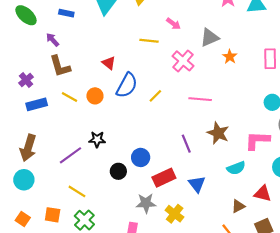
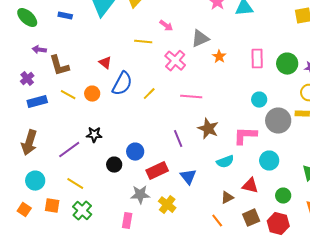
purple arrow: (53, 40) -> (39, 50), moved, turned -40
cyan circle: (24, 180) -> (35, 181), moved

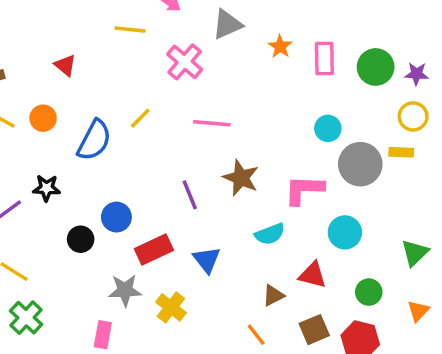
orange star: (219, 57) -> (280, 47), moved
blue semicircle: (122, 84) -> (94, 140), moved

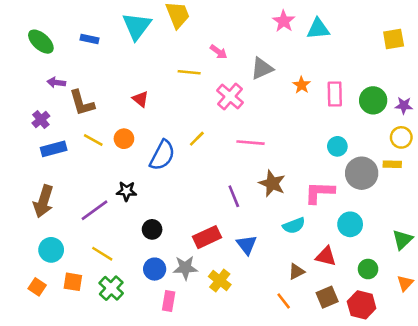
blue circle: (116, 217) -> (155, 269), moved

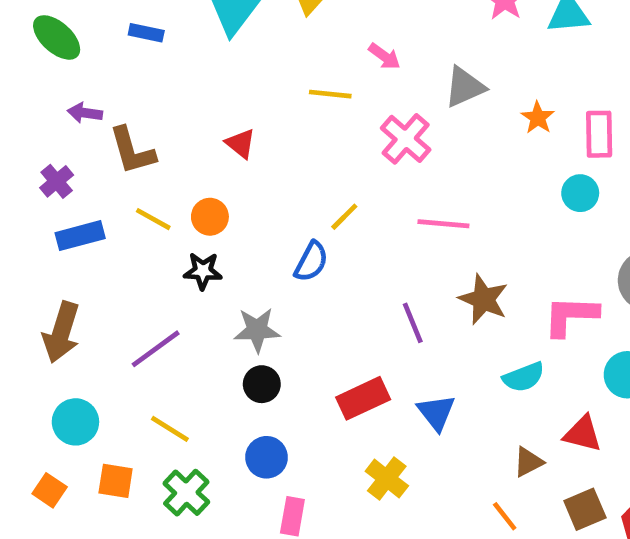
cyan circle: (337, 146) -> (580, 193), moved
blue semicircle: (162, 155) -> (311, 262), moved, size x0.7
black star: (127, 191) -> (203, 271), moved
gray star: (185, 268) -> (257, 330), moved

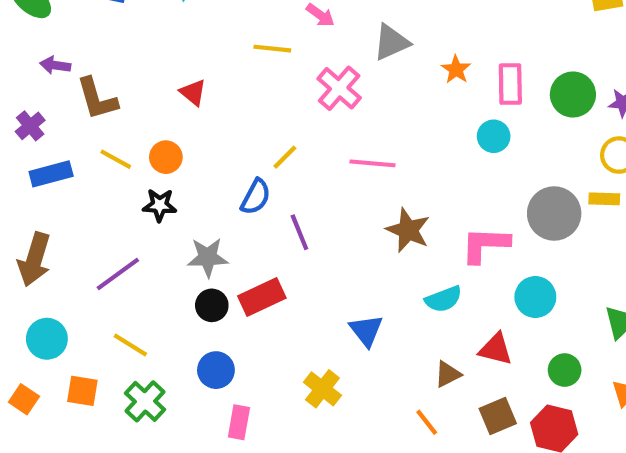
purple line: (413, 323) -> (299, 232), moved
red rectangle: (363, 398) -> (262, 297), moved

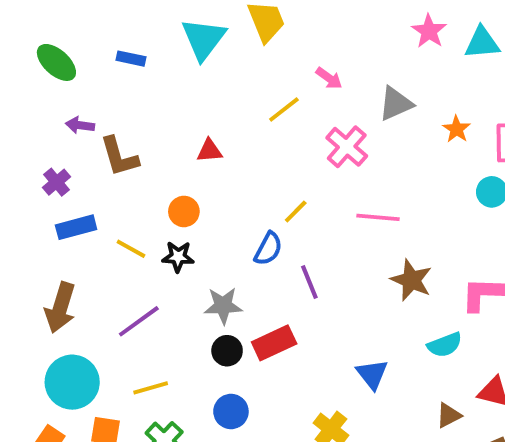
yellow line: (272, 49) -> (284, 110), turned -44
red triangle: (193, 92) -> (209, 151), turned -44
yellow line: (116, 159) -> (131, 249), moved
cyan circle: (47, 339) -> (72, 382), size x1.4
yellow line: (130, 345) -> (151, 388), turned -48

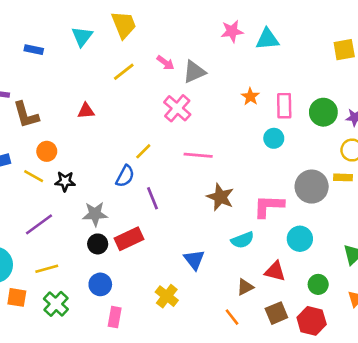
pink star: (429, 31) -> (232, 31), turned 30
cyan triangle: (204, 39) -> (82, 37), size x0.7
gray triangle: (396, 104) -> (194, 72), moved
yellow line: (284, 110) -> (124, 72), moved
orange circle: (184, 211) -> (47, 151), moved

